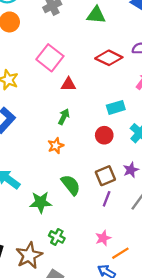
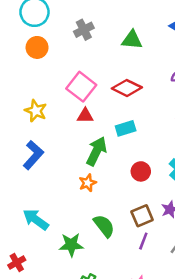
red diamond: (109, 58) -> (127, 88), moved
red triangle: (68, 84) -> (85, 116), moved
cyan rectangle: (116, 107) -> (126, 128), moved
green arrow: (64, 117) -> (96, 151), size x1.6

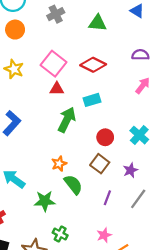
yellow star: (36, 111) -> (14, 69), moved
orange star: (88, 183) -> (59, 164), moved
brown square: (142, 216) -> (100, 164), moved, turned -30

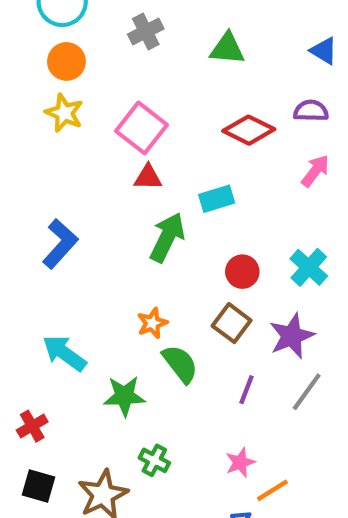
blue triangle: (137, 11) -> (324, 51), moved
red diamond: (93, 65) -> (249, 130), moved
yellow star: (14, 69) -> (64, 113), moved
purple star: (130, 170) -> (292, 336), size x1.5

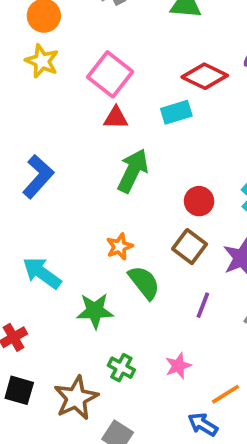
cyan rectangle: (217, 199) -> (176, 112), moved
pink star: (240, 462) -> (178, 366), moved

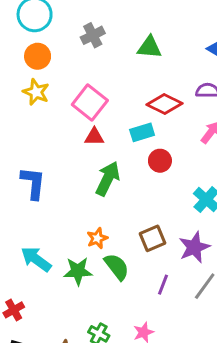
blue L-shape: (38, 177) -> (33, 183), turned -36
red circle: (199, 201) -> (160, 161), moved
brown square: (190, 247) -> (152, 238), turned 30
green star: (95, 311) -> (78, 271), moved

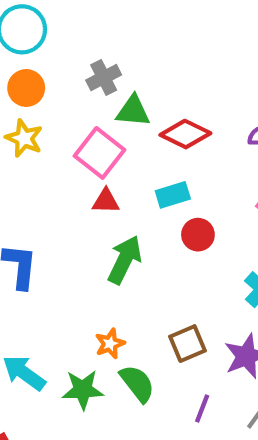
gray cross: (93, 35) -> (104, 78), moved
green triangle: (149, 47) -> (133, 111), moved
red diamond: (164, 104) -> (185, 134), moved

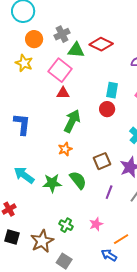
orange circle: (26, 88) -> (34, 39), moved
red diamond: (185, 134) -> (101, 44), moved
cyan rectangle: (173, 195) -> (112, 90), moved, turned -63
orange star: (110, 344) -> (65, 149), moved

